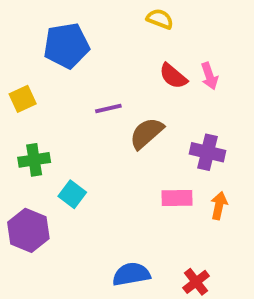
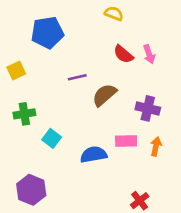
purple hexagon: (28, 230) -> (31, 190), moved
blue semicircle: (131, 274) -> (94, 155), moved

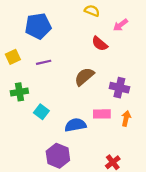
pink arrow: (149, 54) -> (121, 25), moved, turned 72
purple line: (77, 77) -> (44, 62), moved
purple hexagon: (31, 190) -> (58, 156), moved

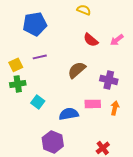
pink arrow: (121, 25) -> (117, 40), moved
yellow square: (13, 57) -> (16, 65), moved

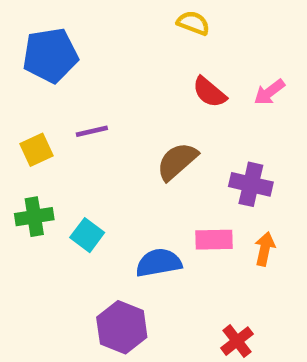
blue pentagon: (35, 24) -> (50, 55), moved
green cross: (18, 84) -> (34, 217), moved

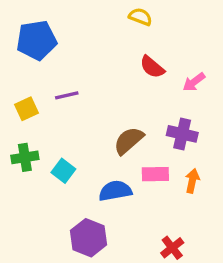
pink arrow: (269, 92) -> (194, 82), moved
brown semicircle: (177, 161) -> (129, 141), moved

